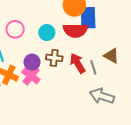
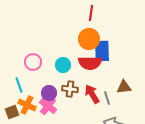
brown triangle: (111, 56) -> (124, 87), turned -35

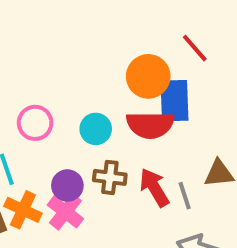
red line: (91, 13) -> (195, 48), moved, turned -49

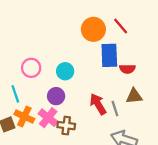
orange circle: (148, 76) -> (93, 29), moved
red semicircle: (150, 125) -> (127, 69), moved, size x0.6
brown cross: (110, 177) -> (66, 126), moved
purple circle: (67, 186) -> (56, 96), moved

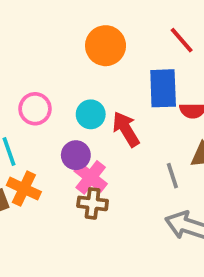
orange circle: (93, 29) -> (106, 46), moved
red arrow: (98, 104) -> (126, 129), moved
pink cross: (48, 118) -> (91, 177), moved

